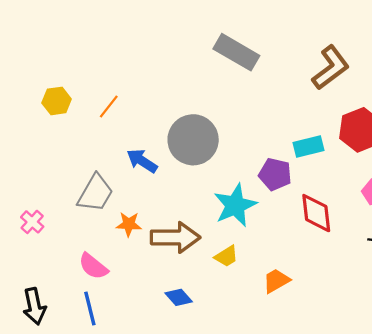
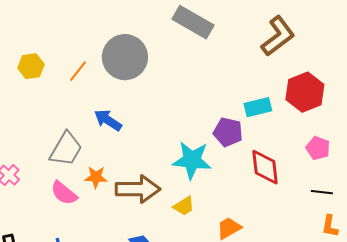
gray circle: (193, 140) -> (125, 57), moved
cyan star: (235, 205) -> (192, 160), turned 30
pink semicircle: (93, 266) -> (64, 193), moved

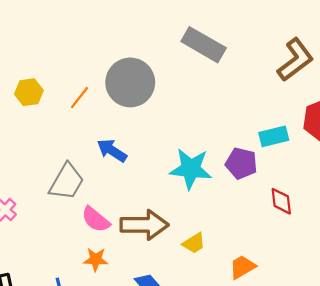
cyan star: (192, 160) -> (191, 169), moved
red diamond: (265, 167) -> (281, 201), size x0.7
orange star: (96, 177) -> (96, 259), moved
pink semicircle: (64, 193) -> (96, 219), moved

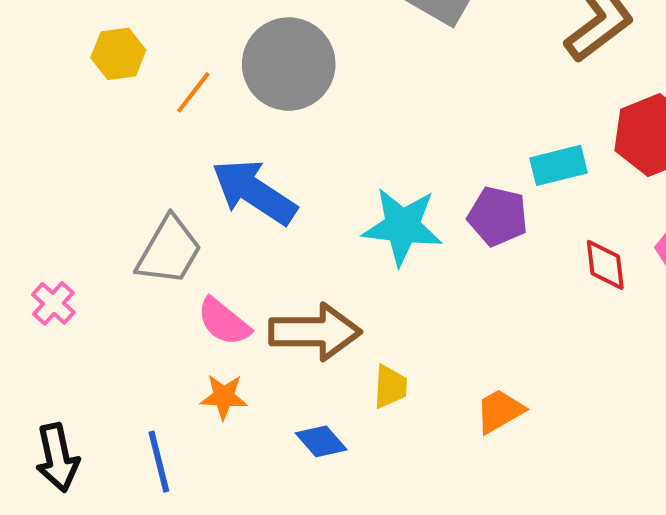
yellow hexagon: (29, 92) -> (118, 54), moved
blue arrow: (112, 150) -> (254, 192), size x1.5
red diamond: (281, 201) -> (605, 265), moved
yellow trapezoid: (194, 243) -> (390, 387), moved, turned -55

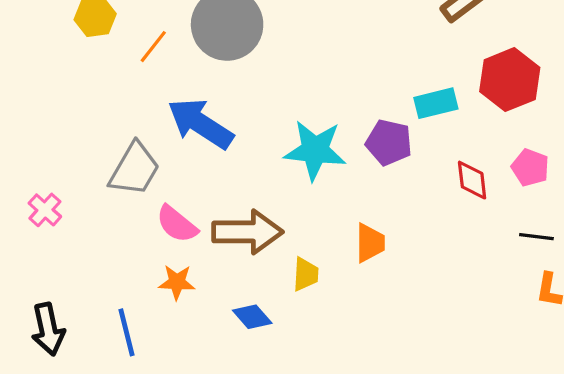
orange trapezoid: (500, 411) -> (370, 243), moved, turned 120

